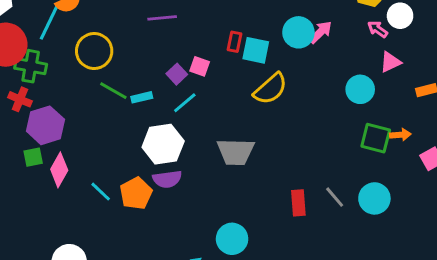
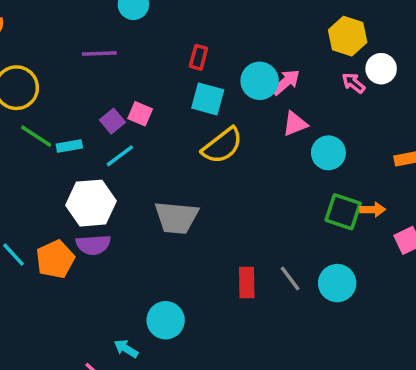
red rectangle: (234, 42) -> (198, 57), moved
pink triangle: (390, 62) -> (295, 124), moved

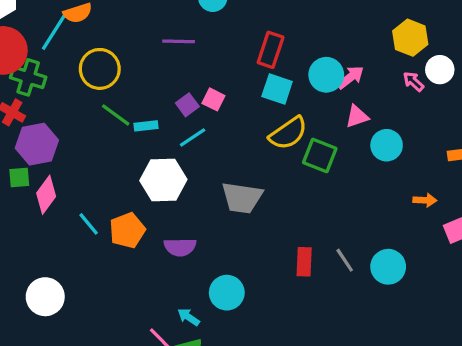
red rectangle: (198, 57) -> (271, 50), size x1.5
green square: (343, 212) -> (320, 155), moved
purple semicircle: (93, 245) -> (180, 247), moved

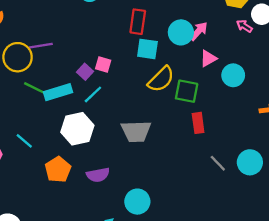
purple line: (179, 41) -> (41, 46), moved
cyan rectangle: (146, 126) -> (58, 92), size x1.6
cyan line: (89, 224) -> (24, 141), moved
red rectangle: (304, 262) -> (198, 123), moved

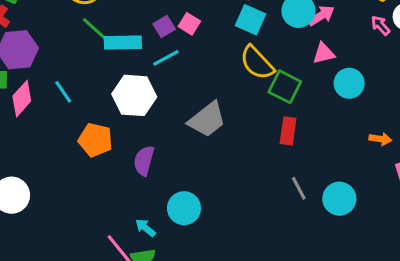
yellow semicircle: (161, 79) -> (257, 63), turned 76
gray trapezoid: (136, 131) -> (207, 120), turned -52
orange pentagon: (58, 170) -> (95, 140), turned 30
purple semicircle: (98, 175) -> (144, 161), turned 100

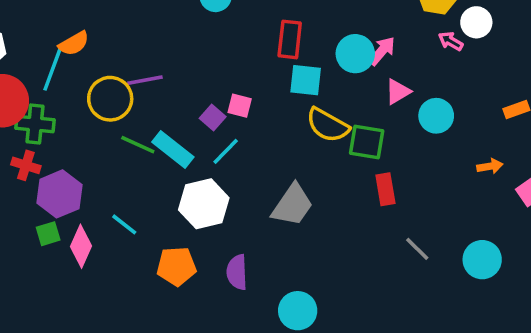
cyan rectangle: (123, 43) -> (173, 149), turned 57
cyan circle: (339, 199) -> (482, 260), moved

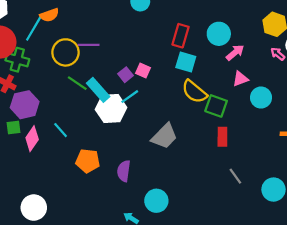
cyan circle: (355, 54) -> (219, 34), moved
white hexagon: (204, 204) -> (111, 109), moved

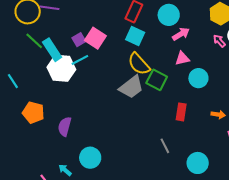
pink square: (143, 70) -> (95, 38), size x1.5
gray trapezoid: (164, 136) -> (131, 87), moved
red rectangle: (222, 137) -> (181, 112), moved

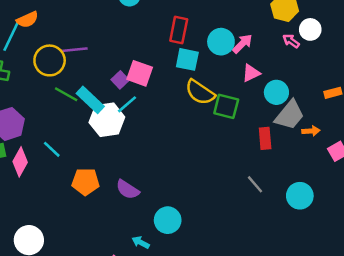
cyan circle: (169, 15) -> (221, 42), moved
gray trapezoid: (131, 87) -> (290, 115), moved
purple semicircle: (65, 126) -> (128, 190), turned -60

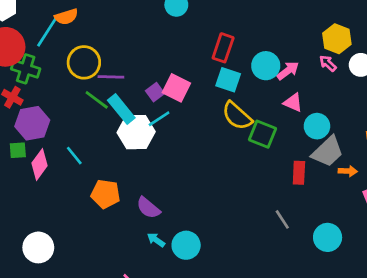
pink arrow: (291, 41) -> (328, 63), moved
purple line: (75, 50) -> (111, 77), moved
pink triangle: (251, 73) -> (293, 103), turned 42
cyan arrow: (141, 242) -> (156, 240), moved

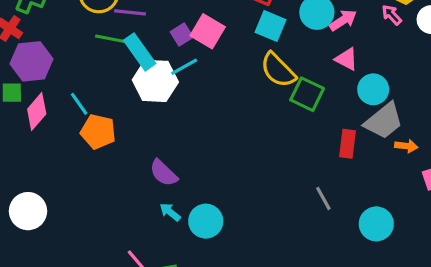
green line: (97, 100) -> (111, 39), turned -30
orange pentagon: (105, 194) -> (98, 132), moved

